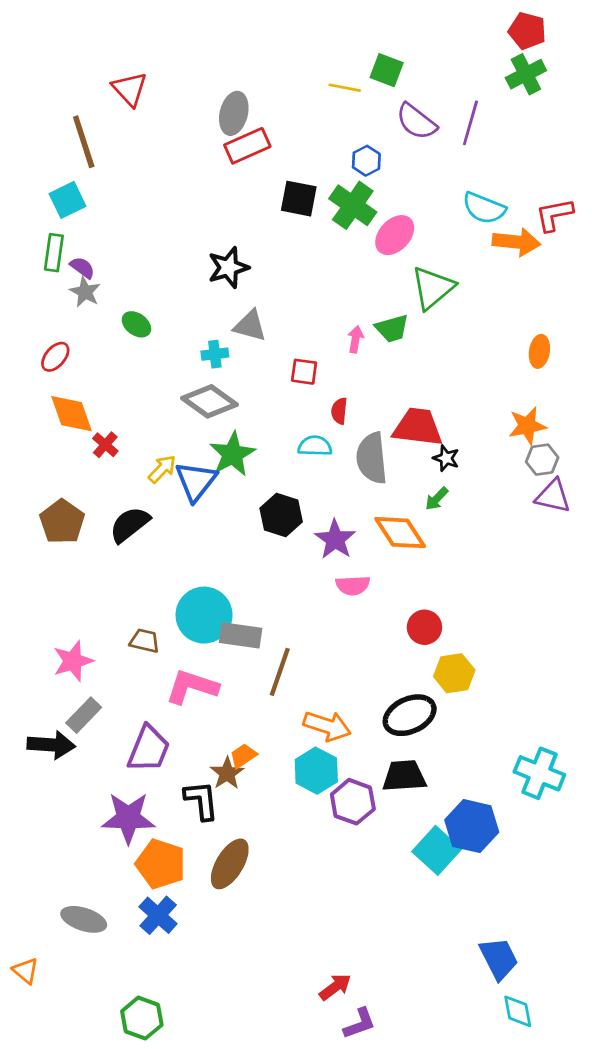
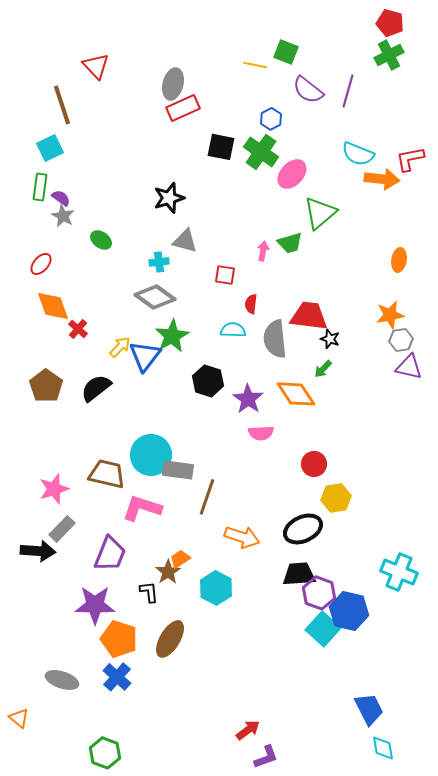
brown trapezoid: (145, 641) -> (107, 474), size x1.6
cyan hexagon: (316, 771) -> (216, 588), moved
black L-shape: (201, 800) -> (149, 592), size x0.7
purple hexagon: (353, 802) -> (319, 593), moved

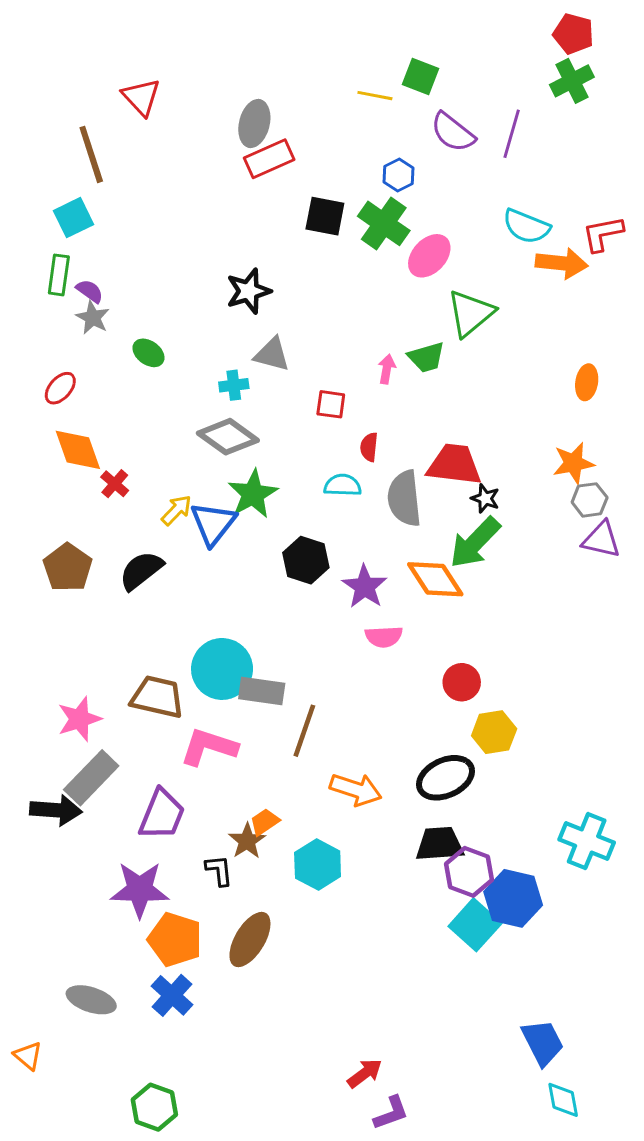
green arrow: (323, 369) -> (475, 543), size x2.0
gray rectangle: (62, 529) -> (91, 778), size x1.4

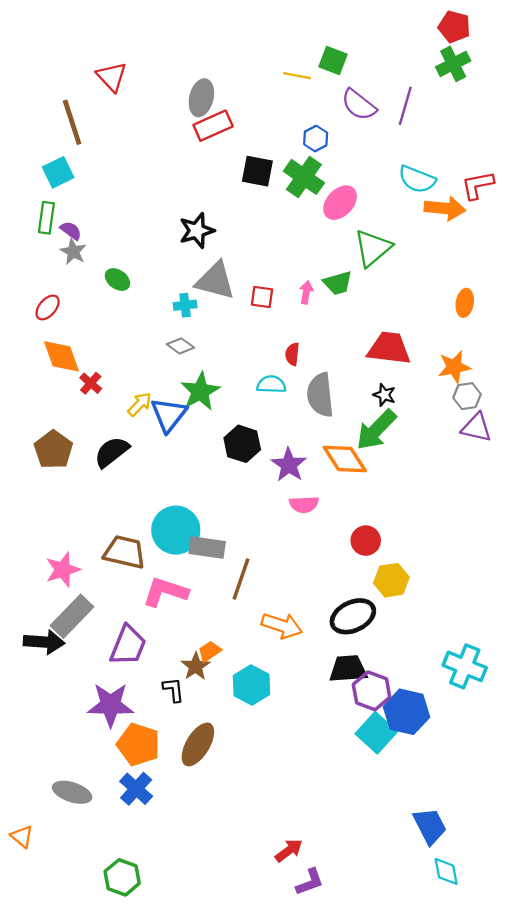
gray triangle: (272, 354) -> (215, 281), size x1.4
red square: (331, 404) -> (262, 297), moved
gray diamond: (228, 437) -> (180, 346), size x0.6
red trapezoid: (454, 465) -> (389, 348), moved

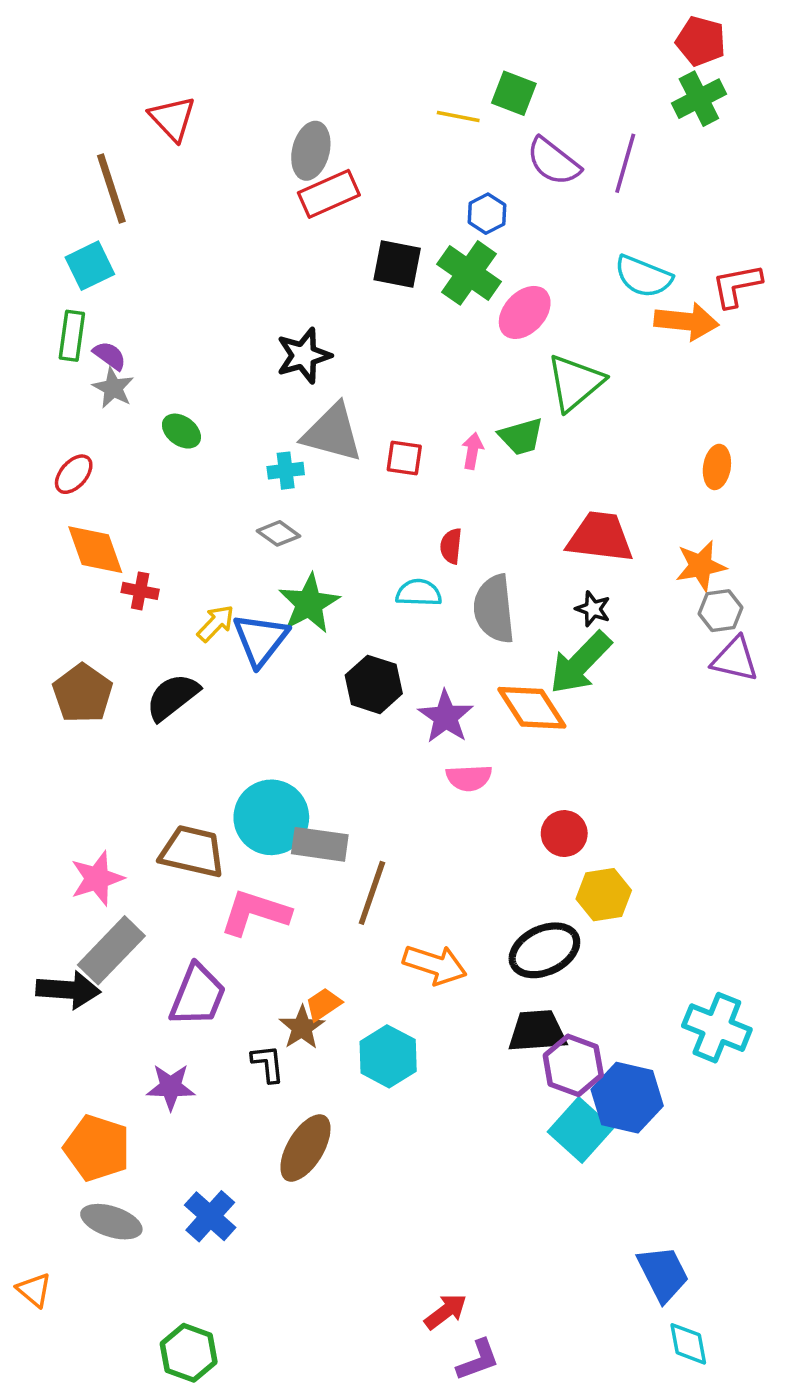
red cross: (91, 383) -> (140, 591), turned -30
purple star: (111, 705) -> (171, 1087), size x0.7
orange pentagon: (138, 744) -> (97, 1148), moved

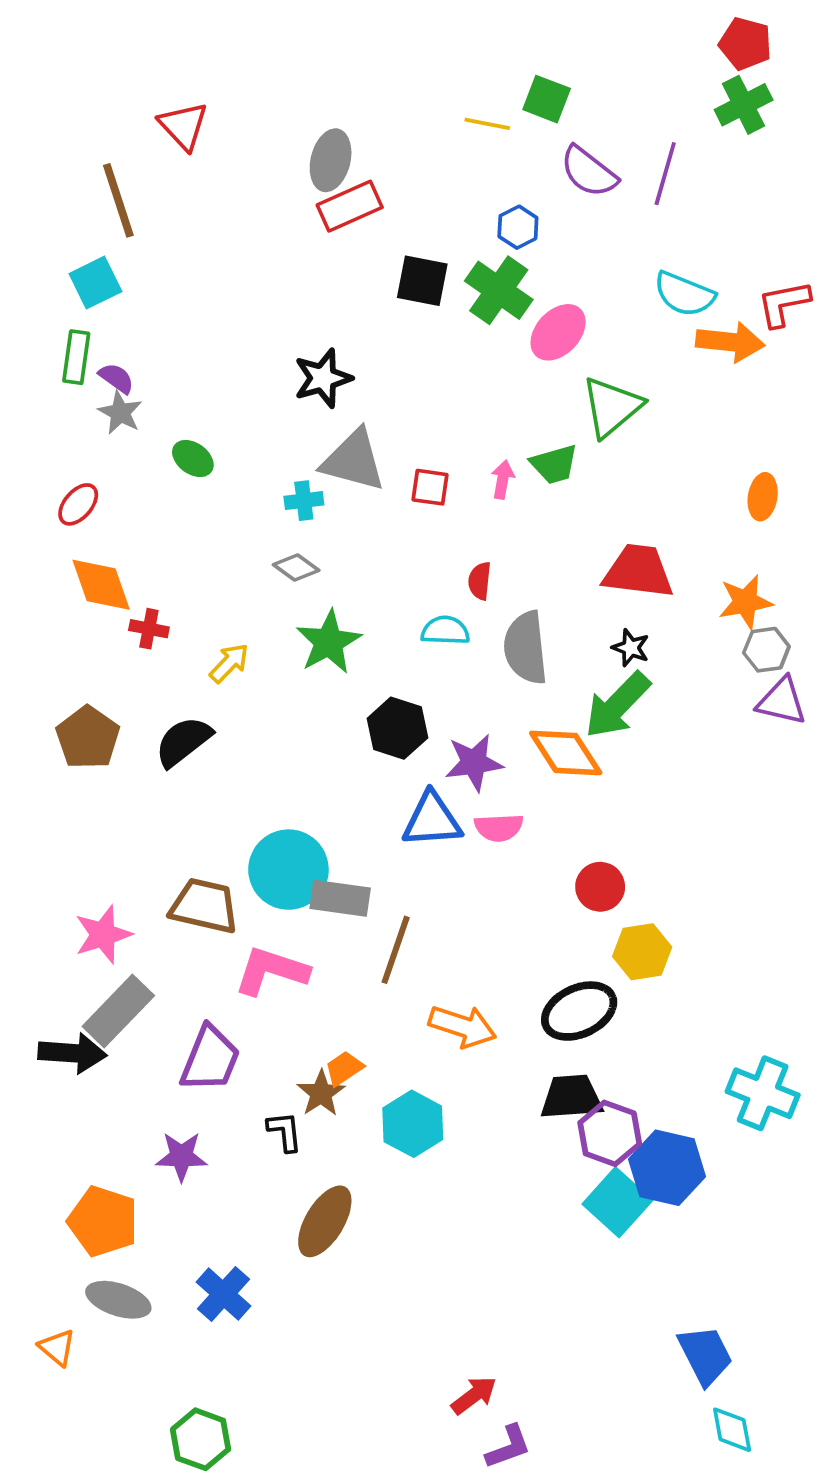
blue triangle: (261, 639) -> (432, 820), moved, turned 48
purple star: (446, 717) -> (474, 762), turned 30
orange triangle: (34, 1290) -> (57, 1348), moved

